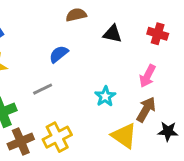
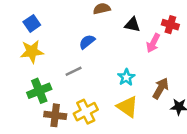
pink arrow: (147, 76) -> (153, 43), moved
yellow triangle: (124, 136) -> (127, 107), moved
brown cross: (21, 142) -> (55, 115), turned 30

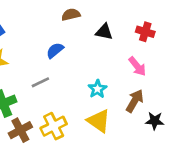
pink arrow: (153, 43) -> (137, 66), moved, turned -66
brown cross: (55, 115) -> (20, 130), turned -35

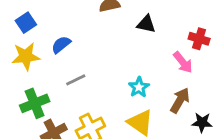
red cross: (145, 32) -> (199, 39), moved
blue semicircle: (55, 50) -> (61, 45), moved

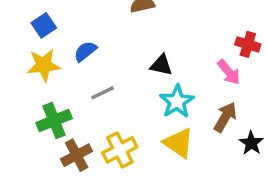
black triangle: (146, 24) -> (161, 65), moved
cyan star: (139, 87) -> (177, 101), size x1.4
black star: (202, 122) -> (251, 143), turned 30

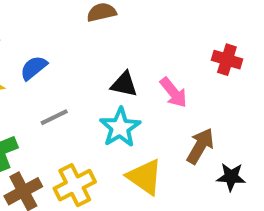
pink arrow: (229, 72) -> (173, 93), moved
cyan star: (177, 101) -> (120, 127), moved
black star: (251, 143) -> (231, 177), turned -30

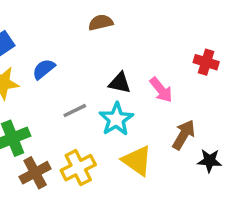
gray line: (54, 117) -> (75, 111), moved

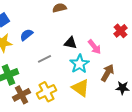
red cross: (206, 62) -> (120, 31), turned 32
cyan star: (116, 119) -> (79, 64), moved

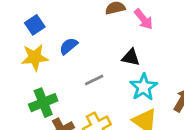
pink arrow: (94, 47) -> (144, 19), moved

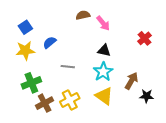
black triangle: (131, 57) -> (104, 51), moved
gray line: (94, 80) -> (68, 67), turned 32

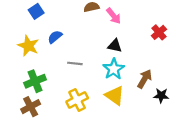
blue square: (25, 27) -> (36, 11), moved
yellow star: (25, 51) -> (28, 46), turned 30
brown cross: (45, 103) -> (31, 107), moved

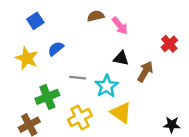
cyan star: (114, 69) -> (107, 86), moved
brown arrow: (145, 79) -> (145, 72), moved
green cross: (35, 81) -> (47, 97), moved
black star: (161, 96) -> (172, 125), moved

